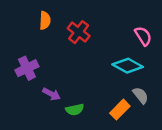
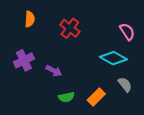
orange semicircle: (45, 20) -> (30, 19), moved
purple arrow: (51, 94) -> (54, 71), moved
orange rectangle: (120, 110) -> (96, 97), moved

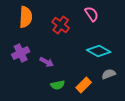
orange semicircle: (30, 19) -> (26, 17), size x1.5
pink semicircle: (127, 32) -> (92, 14), moved
gray semicircle: (125, 84) -> (109, 74), turned -72

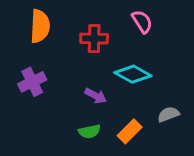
red cross: (61, 25) -> (94, 39), turned -36
cyan diamond: (99, 51) -> (133, 74), moved
purple arrow: (47, 62) -> (96, 96), moved

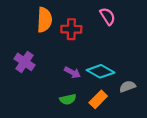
orange semicircle: (40, 26) -> (44, 20), moved
cyan diamond: (133, 74) -> (101, 71), moved
purple cross: (32, 82) -> (25, 62), turned -30

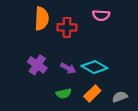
pink semicircle: (108, 16) -> (101, 15), turned 126
purple cross: (25, 62) -> (37, 65), moved
gray semicircle: (127, 86) -> (120, 97), moved

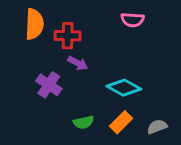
orange semicircle: (42, 19) -> (34, 24), moved
red cross: (67, 27) -> (68, 36), moved
purple arrow: (68, 68) -> (78, 63), moved

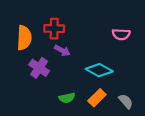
pink semicircle: (133, 20) -> (121, 34), moved
orange semicircle: (34, 24) -> (24, 38), moved
gray semicircle: (157, 127) -> (126, 101), turned 70

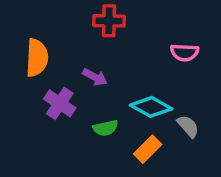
red cross: (54, 29) -> (109, 21), moved
green semicircle: (67, 98) -> (105, 128), moved
gray semicircle: (126, 101) -> (188, 126), moved

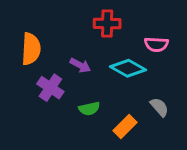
red cross: (109, 21) -> (107, 24), moved
cyan diamond: (151, 107) -> (128, 68), moved

